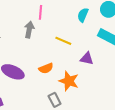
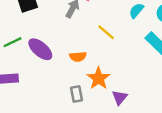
purple triangle: (87, 59) -> (120, 98), moved, turned 40

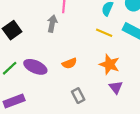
yellow line: (106, 32) -> (104, 33), moved
orange star: (99, 78) -> (109, 64), moved

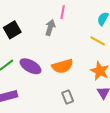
orange semicircle: (69, 63) -> (63, 66), size x1.5

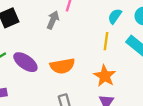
yellow line: (98, 41) -> (106, 41), turned 63

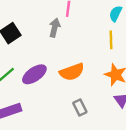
purple ellipse: (25, 62) -> (34, 74), turned -60

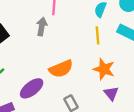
purple ellipse: (34, 74) -> (32, 88), moved

